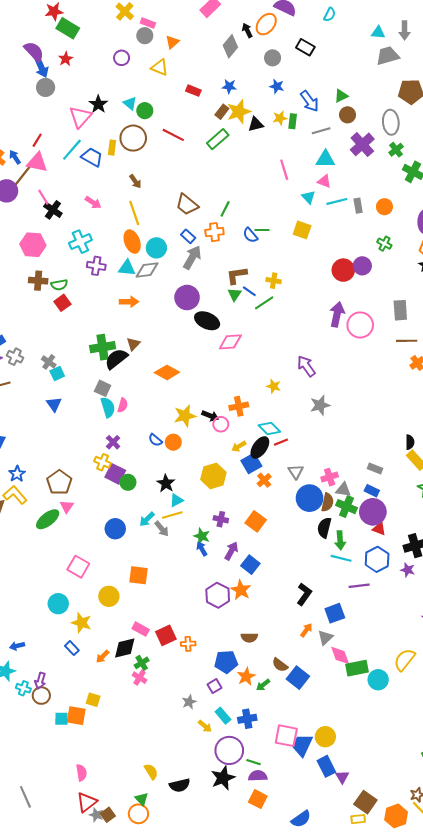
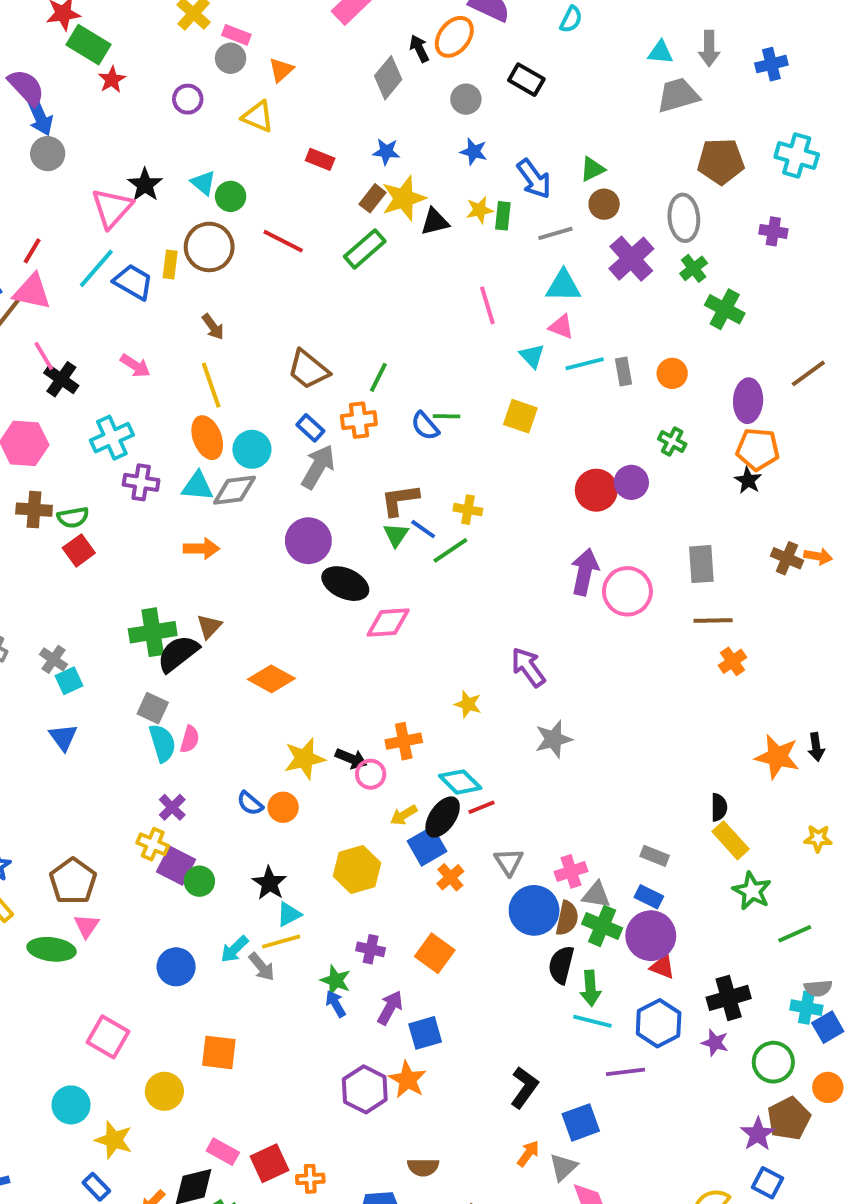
red star: (66, 59) -> (112, 80), moved
green ellipse: (48, 519) -> (52, 949), turned 45
blue square: (250, 565) -> (425, 1033), turned 36

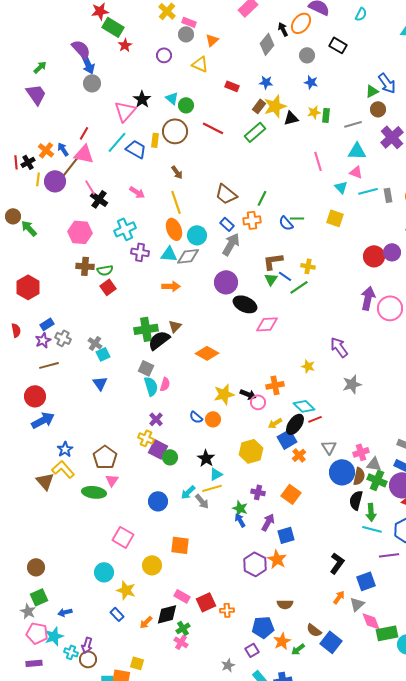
blue arrow: (534, 179) -> (387, 83), moved

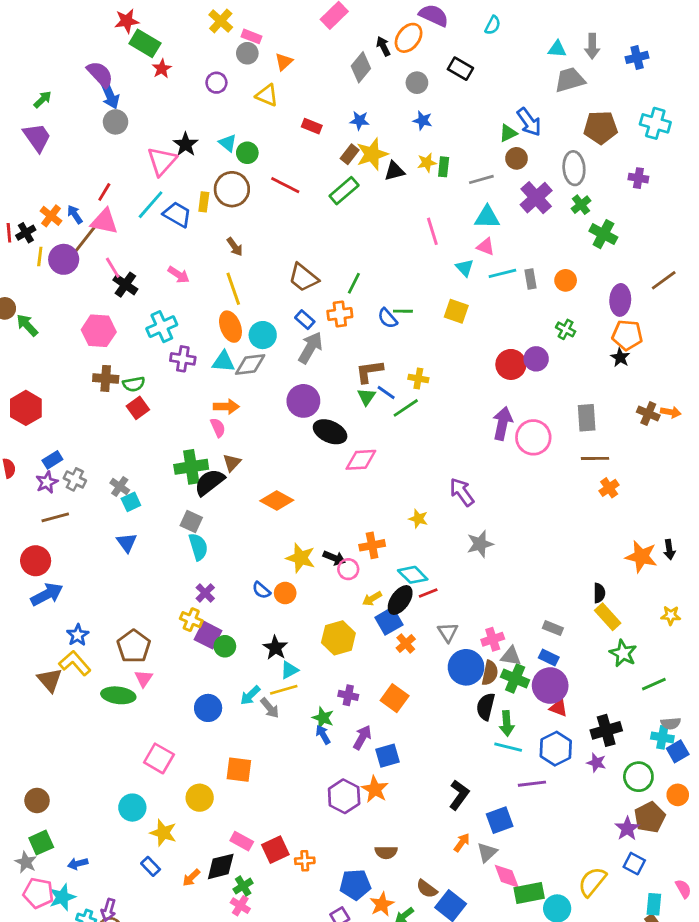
pink semicircle: (165, 384) -> (218, 428), moved, turned -40
yellow star: (224, 394) -> (301, 558), turned 30

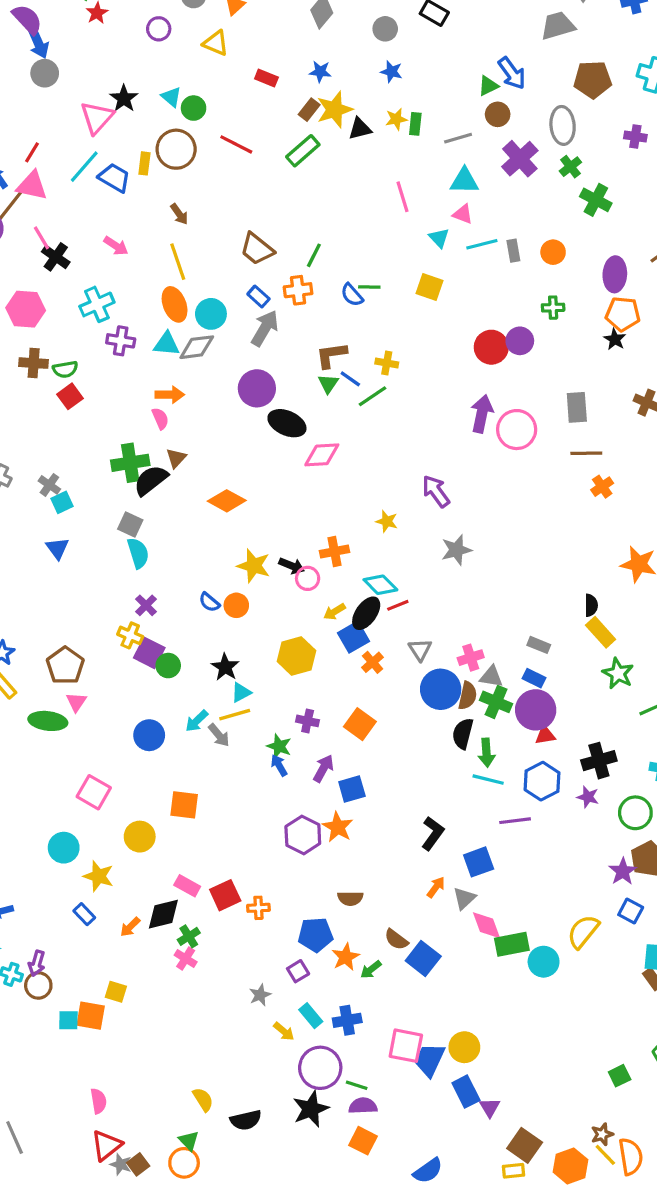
green cross: (566, 329) -> (553, 308), turned -30
red triangle: (559, 708) -> (545, 735), turned -30

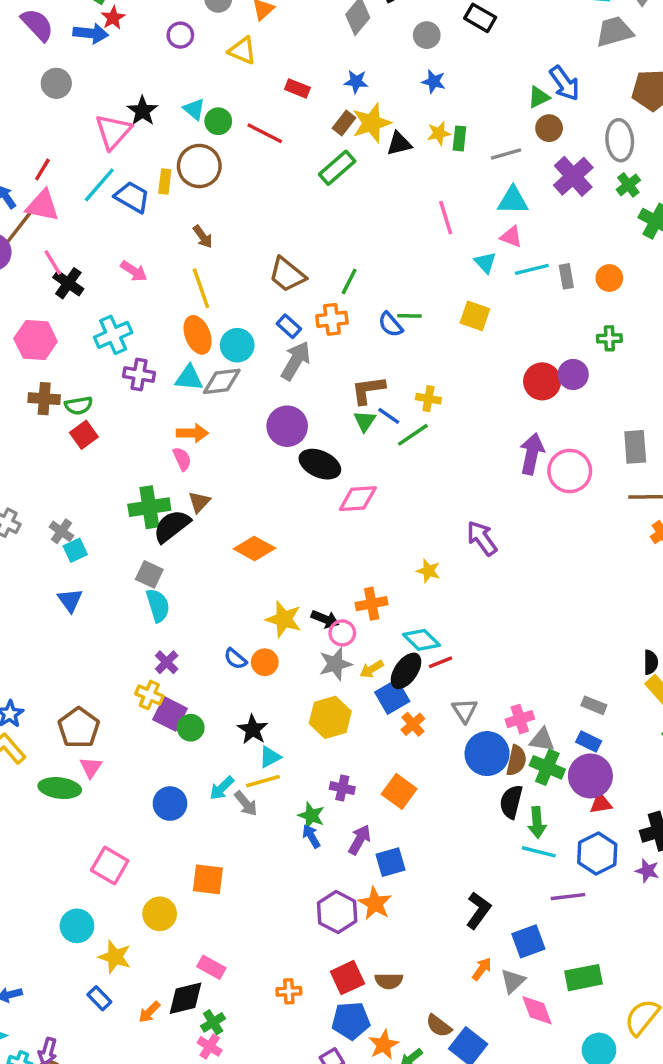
blue arrow: (38, 43) -> (91, 33), moved, turned -60
red line: (236, 144) -> (265, 133), moved
gray star: (456, 550) -> (335, 664), moved
red square: (225, 895) -> (347, 978), moved
green rectangle: (512, 944) -> (584, 978), moved

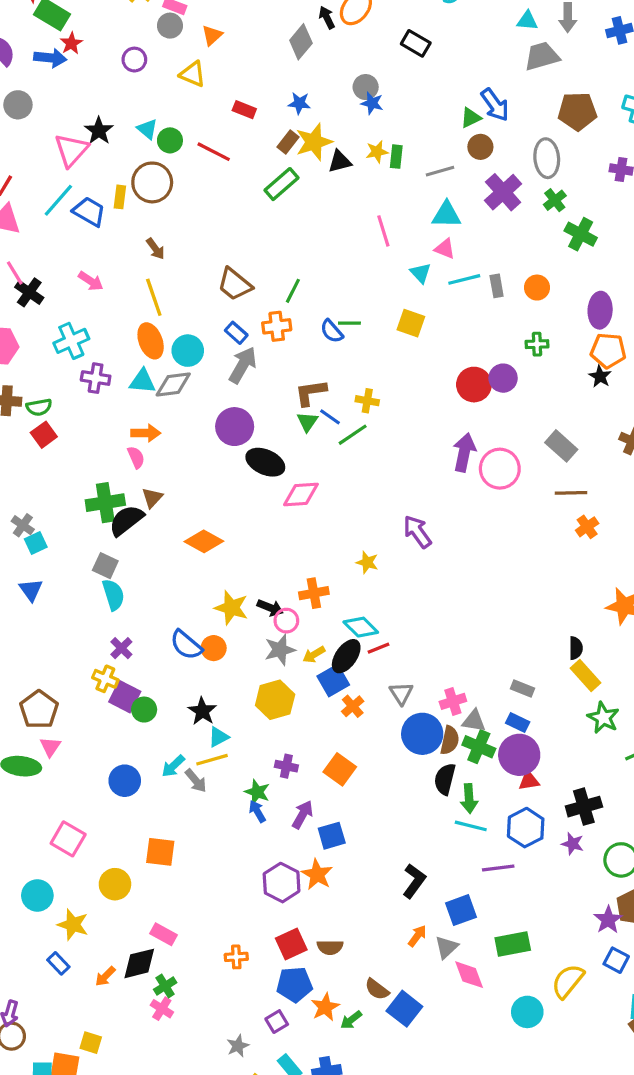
gray circle: (427, 35) -> (366, 87), moved
gray rectangle: (635, 447) -> (561, 446), turned -44
blue semicircle: (235, 659) -> (186, 645), size x1.5

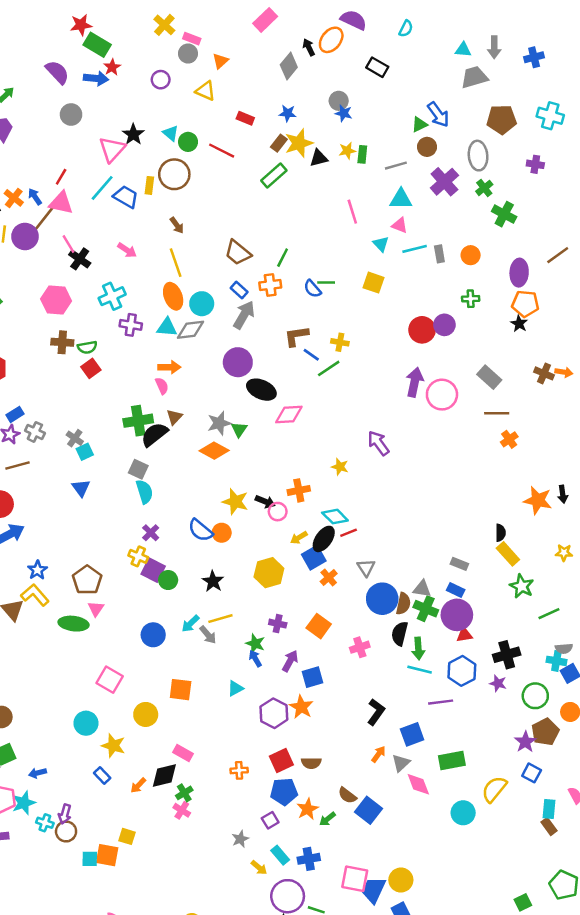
green triangle: (307, 422) -> (239, 429), moved
gray star: (280, 650) -> (219, 423), moved
pink cross: (453, 701) -> (360, 647), moved
cyan triangle: (218, 737) -> (235, 688), moved

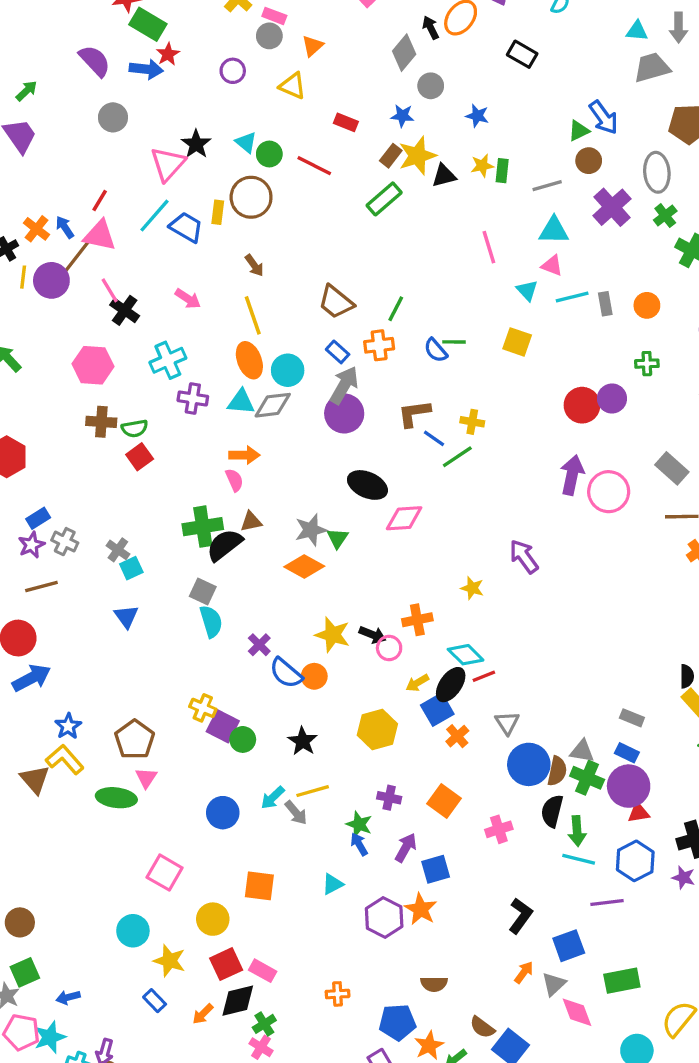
gray circle: (339, 101) -> (431, 86), moved
purple circle: (238, 362) -> (344, 413), moved
brown triangle: (174, 417) -> (251, 522), turned 35
purple cross: (151, 533) -> (259, 645), moved
red square: (281, 761) -> (226, 964), moved

